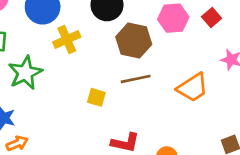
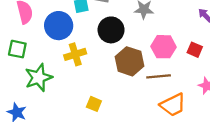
red square: (212, 18) -> (195, 50), turned -32
brown line: (136, 79) -> (159, 76), moved

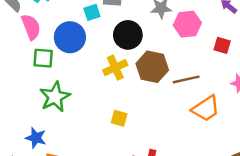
pink hexagon: (164, 47) -> (187, 24), moved
green square: (17, 49) -> (43, 58), moved
yellow cross: (75, 54) -> (115, 68), moved

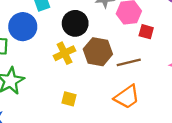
red square: (222, 45) -> (146, 32), moved
orange trapezoid: (206, 109) -> (127, 97), moved

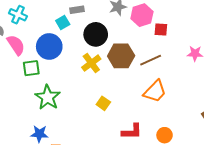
yellow square: (69, 99) -> (103, 103), turned 32

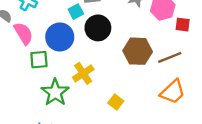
black circle: (96, 34) -> (98, 28), moved
yellow cross: (91, 63) -> (83, 73), moved

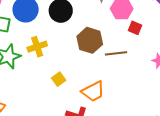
orange trapezoid: (173, 92) -> (93, 91), moved

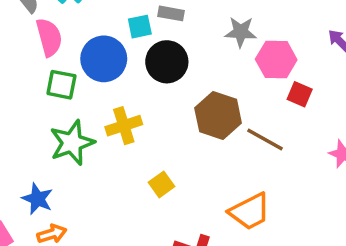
brown line: (116, 53) -> (265, 139), turned 35
orange trapezoid: (93, 91) -> (250, 211), moved

